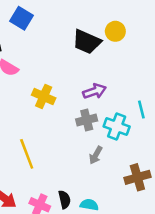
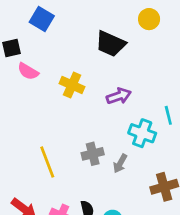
yellow circle: (115, 31) -> (149, 19), moved
yellow cross: (44, 96) -> (72, 85), moved
gray cross: (87, 120) -> (93, 154), moved

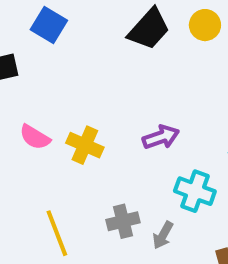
black trapezoid: (111, 44) -> (149, 29), moved, turned -72
pink semicircle: (28, 71) -> (35, 137), moved
yellow cross: (72, 85) -> (85, 145), moved

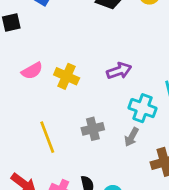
pink semicircle: (35, 137) -> (32, 71), turned -60
gray arrow: (163, 235) -> (131, 137), moved

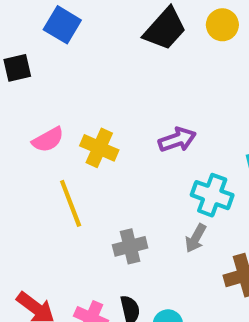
gray cross: (93, 129) -> (130, 246), moved
yellow line: (47, 137) -> (71, 203), moved

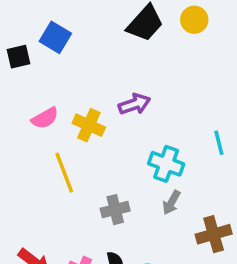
blue square: (62, 25) -> (55, 37), moved
purple arrow: (177, 140) -> (135, 104), moved
cyan cross: (212, 195) -> (166, 164), moved

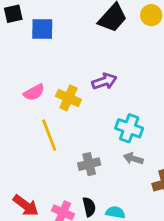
blue square: (55, 37) -> (42, 29), turned -30
black square: (19, 57) -> (13, 14), moved
gray arrow: (171, 203) -> (133, 159), turned 78

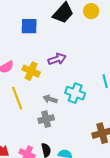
blue square: (42, 29) -> (29, 26), moved
gray arrow: (133, 159) -> (50, 99), moved

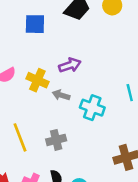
yellow line: (17, 98) -> (20, 137), moved
gray arrow: (50, 99) -> (61, 95), moved

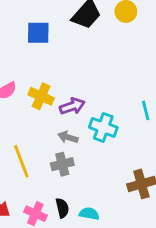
purple arrow: (70, 65) -> (72, 106), moved
gray arrow: (61, 95) -> (68, 137), moved

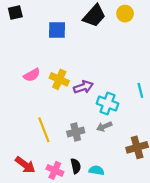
gray arrow: (68, 137) -> (104, 127), moved, turned -40

